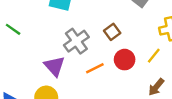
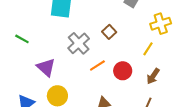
red circle: (125, 60) -> (123, 71), moved
purple triangle: (54, 66) -> (46, 67), moved

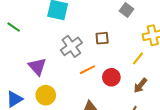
brown square: (109, 32) -> (102, 38), turned 32
green line: (22, 39) -> (14, 27), moved

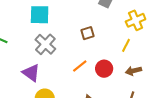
gray cross: (71, 46) -> (45, 44), moved
brown arrow: (140, 85) -> (133, 71), turned 49

